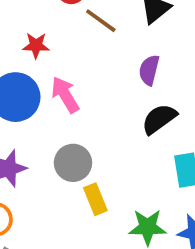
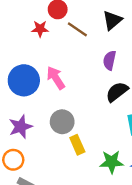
red star: (36, 45) -> (40, 29), moved

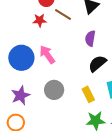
red star: (40, 29) -> (40, 20), moved
yellow rectangle: (77, 145) -> (88, 94), moved

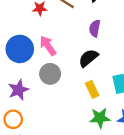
black semicircle: (97, 64) -> (88, 58), moved
gray circle: (54, 90) -> (50, 74), moved

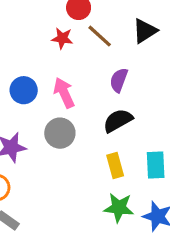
purple semicircle: (95, 28) -> (119, 80), moved
blue circle: (20, 49) -> (24, 90), size x0.7

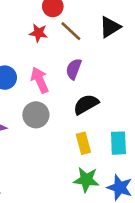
purple semicircle: (119, 80) -> (74, 69), moved

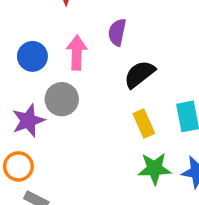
pink arrow: (40, 80) -> (77, 53), turned 35
gray circle: (36, 115) -> (62, 99), moved

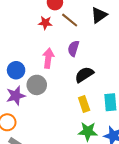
blue circle: (32, 56) -> (16, 70), moved

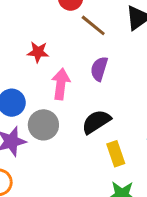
red star: (45, 23) -> (38, 52), moved
black semicircle: (84, 75) -> (96, 122), moved

